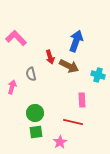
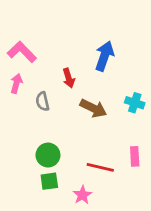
brown arrow: (69, 66) -> (93, 108), moved
pink arrow: (12, 87) -> (16, 83), moved
pink rectangle: (82, 100) -> (135, 156), moved

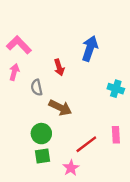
brown arrow: (93, 108) -> (60, 108), moved
red line: (100, 167) -> (86, 144), turned -50

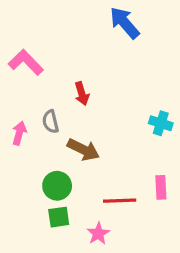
blue arrow: (90, 48) -> (125, 23), moved, turned -60
pink arrow: (14, 72) -> (19, 133), moved
red line: (86, 144) -> (120, 201), turned 35

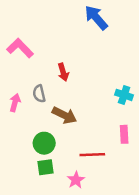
pink rectangle: (161, 187) -> (124, 134), moved

